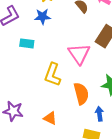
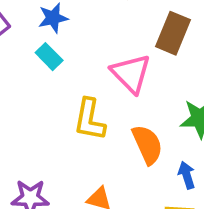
cyan rectangle: (27, 43) -> (49, 57), moved, turned 48

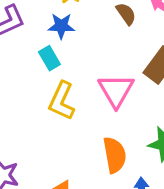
yellow L-shape: (90, 120) -> (62, 101), moved

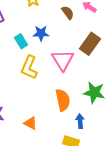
blue star: (61, 26) -> (41, 33), moved

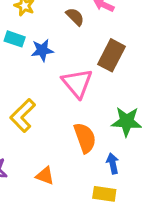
cyan rectangle: (21, 41) -> (15, 39), moved, turned -32
yellow L-shape: (29, 67) -> (23, 115), moved, turned 30

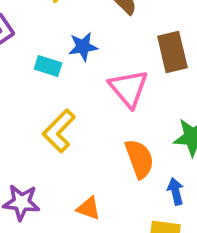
cyan rectangle: (15, 39) -> (48, 66), moved
brown rectangle: (112, 55) -> (172, 52), turned -40

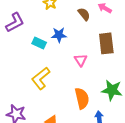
pink triangle: (129, 88) -> (81, 60), size x0.6

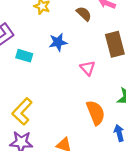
cyan rectangle: (39, 43) -> (24, 56), moved
yellow L-shape: (41, 78) -> (22, 111), moved

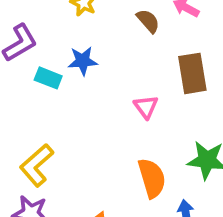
blue star: (58, 42) -> (83, 61), moved

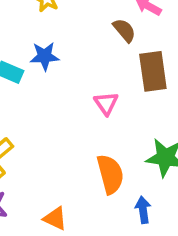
brown semicircle: (148, 21) -> (124, 30), moved

